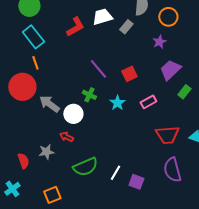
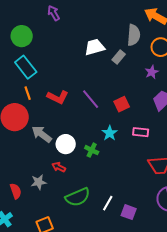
red L-shape: (75, 27) -> (58, 97), moved, turned 55
green cross: (89, 95) -> (92, 150), moved
pink rectangle: (148, 102) -> (141, 132), turned 35

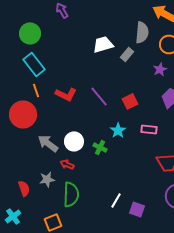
gray arrow: (42, 134) -> (48, 143), moved
green semicircle: (78, 197) -> (71, 194), moved, turned -65

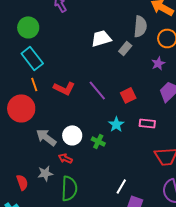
white line: (116, 200) -> (121, 186), moved

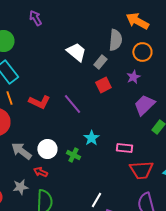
white trapezoid: (101, 38) -> (76, 52), turned 55
red square: (128, 95) -> (103, 85), moved
pink rectangle: (147, 123) -> (124, 148), moved

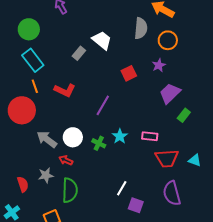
gray rectangle: (100, 62) -> (79, 53), moved
purple line: (72, 104) -> (103, 105), moved, turned 70
cyan star: (91, 138) -> (120, 136), moved

